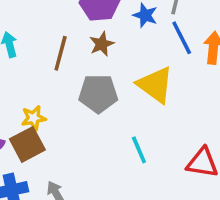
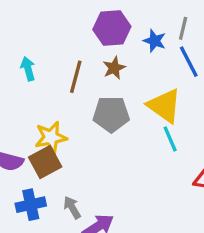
yellow star: (34, 118) -> (51, 137), size x1.4
cyan line: (139, 150) -> (170, 139), moved

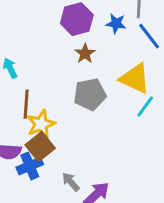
brown line: (76, 77) -> (26, 104), moved
cyan line: (170, 139) -> (145, 107), turned 70
blue cross: (31, 205) -> (30, 166), moved

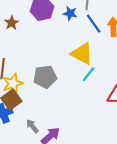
brown star: (85, 54) -> (12, 23), moved
gray pentagon: (90, 94) -> (45, 77), moved

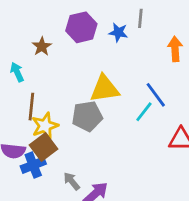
blue line: (94, 24) -> (156, 95), moved
yellow triangle: (82, 54) -> (105, 89), moved, turned -35

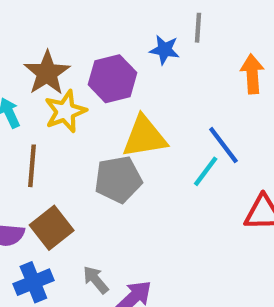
purple hexagon: (81, 27) -> (112, 79), moved
brown star: (42, 46) -> (47, 73), size x1.5
yellow star: (45, 126) -> (65, 111), moved
blue cross: (33, 165) -> (33, 282), moved

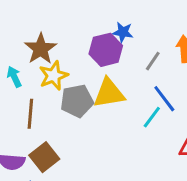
gray line: (198, 28) -> (153, 61), moved, turned 30
purple hexagon: (112, 79) -> (106, 50), moved
gray pentagon: (118, 179) -> (77, 101), moved

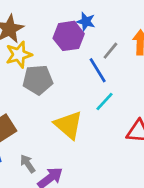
yellow triangle: (109, 93) -> (68, 125), moved, turned 44
blue line: (164, 99) -> (98, 70), moved

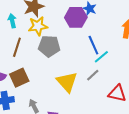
gray line: (110, 51) -> (93, 75), moved
cyan line: (104, 102) -> (101, 57), moved

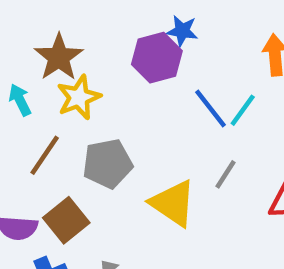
gray pentagon: (49, 46) -> (108, 163), moved
brown line: (17, 47) -> (45, 155), turned 30
cyan line: (101, 57) -> (243, 110), moved

